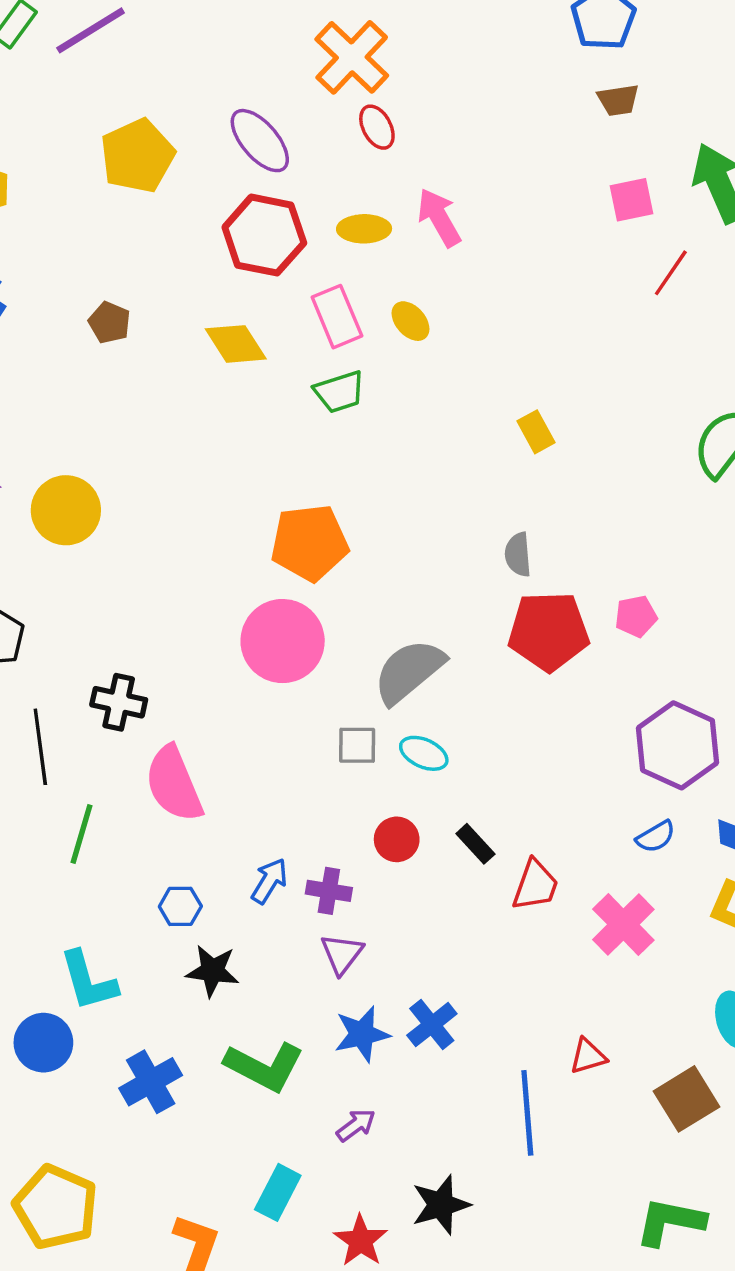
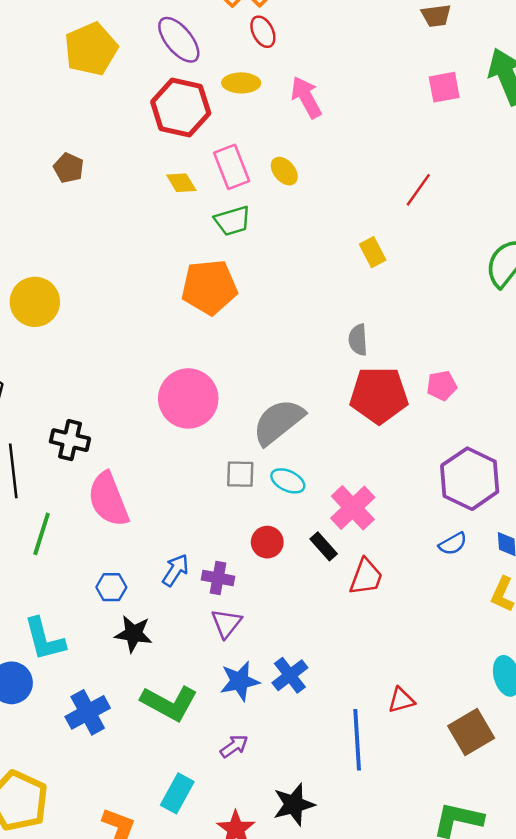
yellow ellipse: (364, 229) -> (241, 83), moved
red line: (671, 273) -> (418, 190), moved
yellow diamond: (236, 344) -> (181, 183), moved, size x0.7
orange pentagon: (310, 543) -> (209, 287), moved
pink cross: (623, 925) -> (353, 508), moved

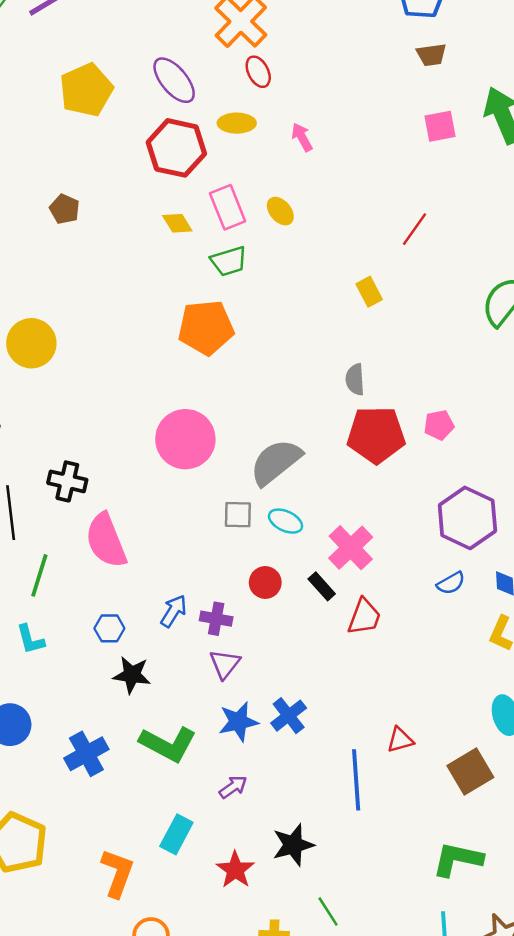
pink arrow: (306, 97) -> (302, 137), size x0.7
cyan L-shape: (44, 639) -> (30, 639), moved, size x0.7

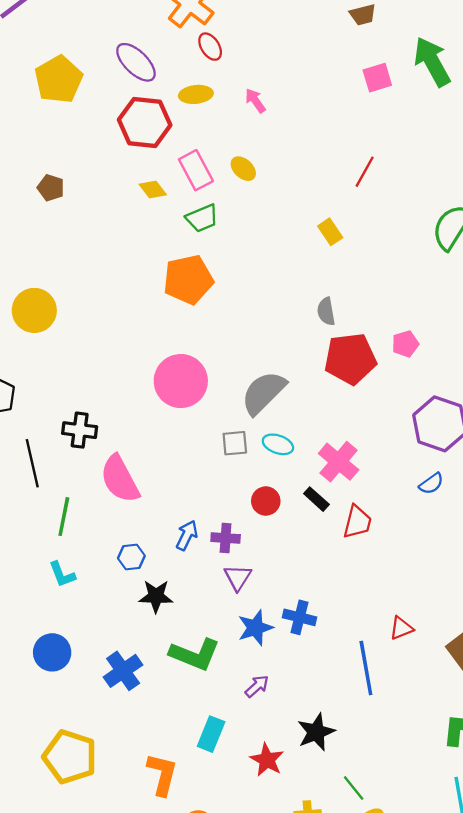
blue cross: (289, 716) -> (299, 617), turned -32

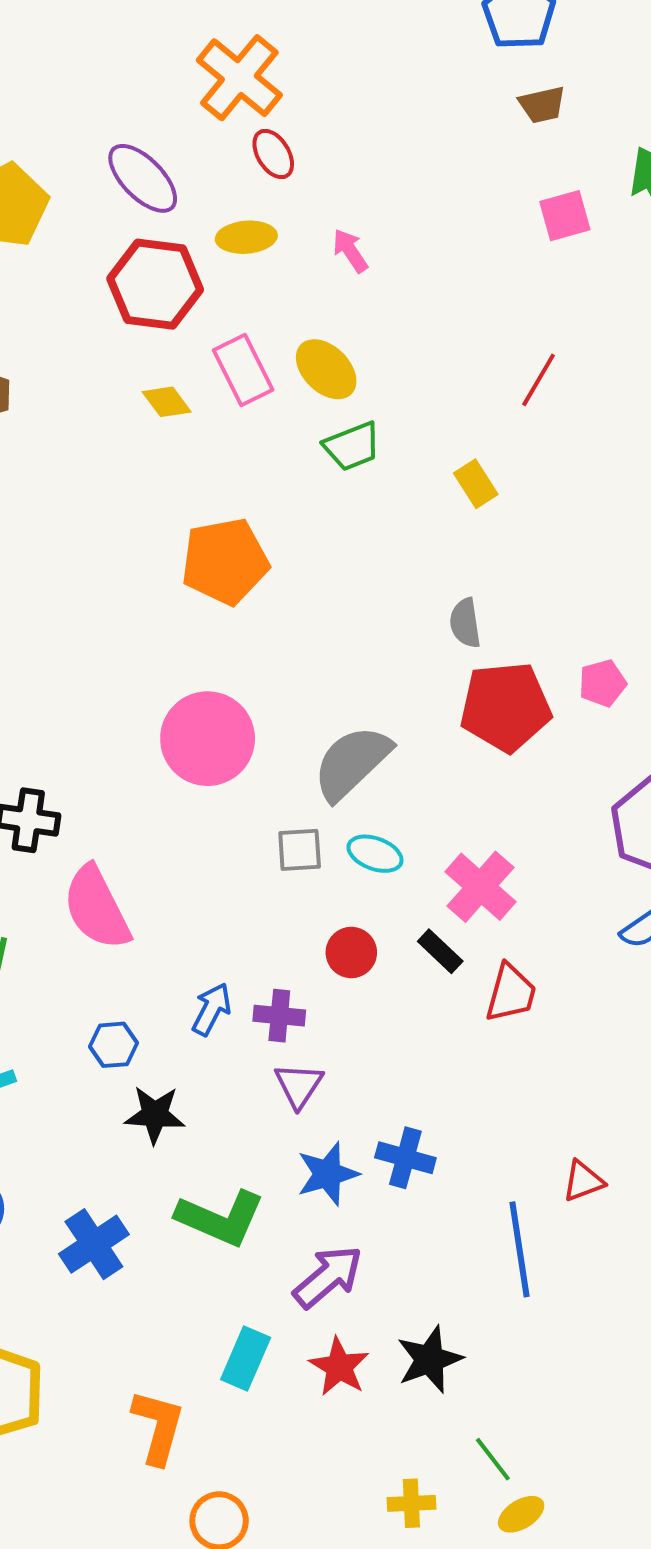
yellow ellipse: (243, 169) -> (326, 369), size x1.4
green trapezoid: (202, 218) -> (352, 446), moved
purple arrow: (257, 686) -> (328, 1277), size x1.6
red star: (267, 760) -> (339, 1367), moved

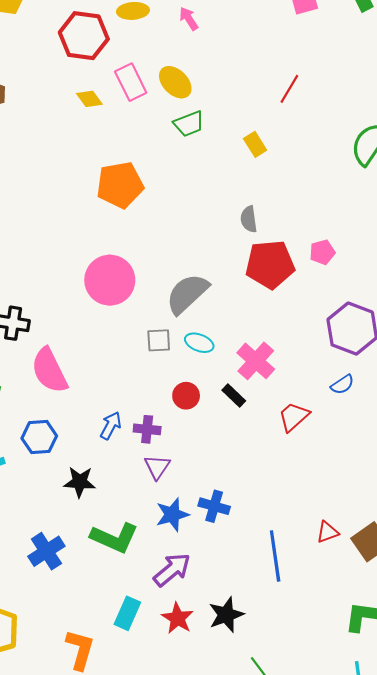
red trapezoid: (511, 993) -> (294, 417), moved, turned -148
blue hexagon: (114, 1045) -> (39, 437), moved, size x1.4
red triangle: (583, 1181) -> (327, 532), moved

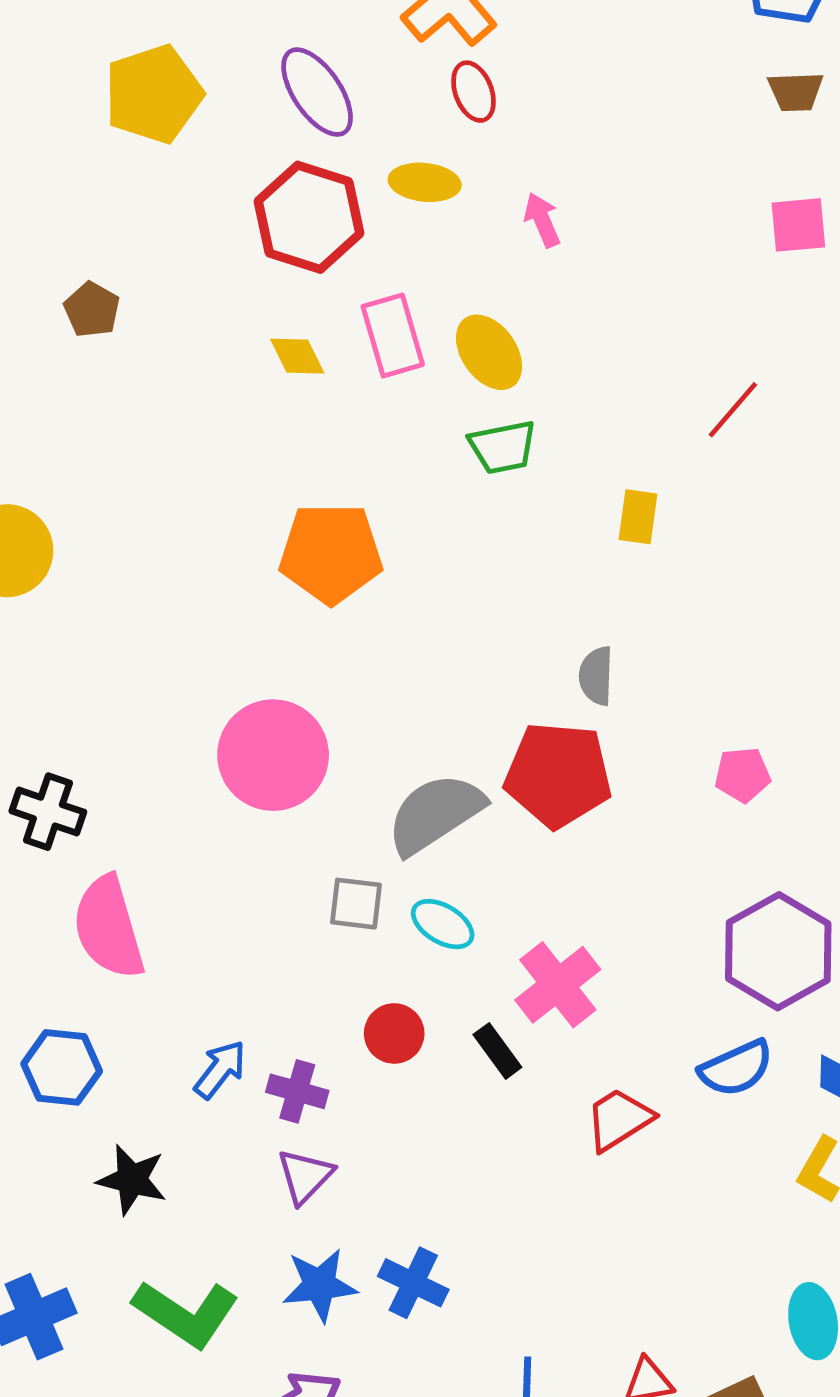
yellow rectangle: (255, 144) -> (638, 517), turned 30
red pentagon: (270, 264) -> (558, 775), moved
blue semicircle: (342, 384) -> (736, 1068), size x1.4

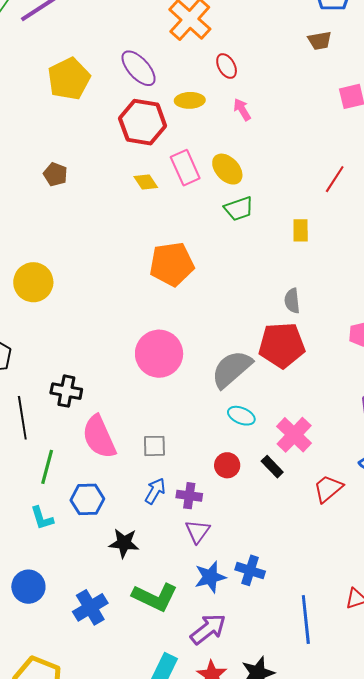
red ellipse: (474, 92) -> (227, 66), moved
brown trapezoid: (796, 92) -> (320, 41), moved
gray square: (356, 904) -> (154, 446), moved

